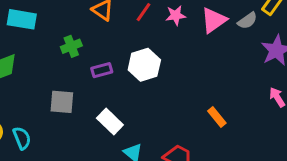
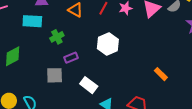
cyan rectangle: (22, 19) -> (32, 21), moved
purple rectangle: (102, 70) -> (71, 58), moved

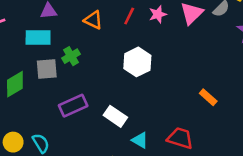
purple rectangle: (71, 58) -> (73, 106), moved, size x1.5
gray square: (55, 75) -> (47, 69), moved

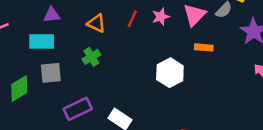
green cross: (71, 56) -> (91, 57), moved
white hexagon: (137, 62) -> (170, 73), moved
orange rectangle: (208, 97) -> (204, 47), moved, turned -36

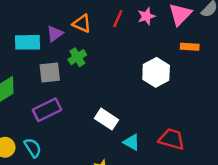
purple triangle: (52, 15) -> (55, 34), moved, turned -30
gray square: (51, 73) -> (50, 72), moved
purple rectangle: (78, 109) -> (47, 110), moved

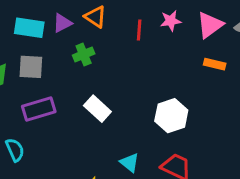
red line: (118, 19) -> (139, 30), moved, turned -30
gray square: (50, 72) -> (31, 67), moved
white hexagon: (156, 72) -> (171, 116), moved
white rectangle: (106, 119) -> (97, 109), moved

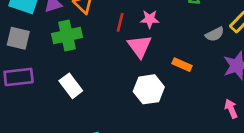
pink triangle: (210, 25) -> (140, 46), moved, turned -40
green cross: (84, 55) -> (67, 35), size x1.5
white hexagon: (171, 116) -> (149, 89), moved

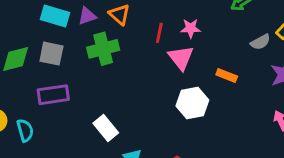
white rectangle: (71, 86) -> (106, 128), moved

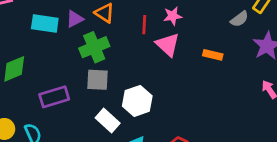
gray square: (51, 54) -> (97, 80), moved
white hexagon: (192, 103) -> (137, 101), moved

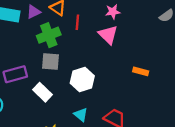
red line: (144, 25) -> (77, 22), moved
orange rectangle: (213, 55) -> (141, 71), moved
white rectangle: (108, 121) -> (43, 92), moved

